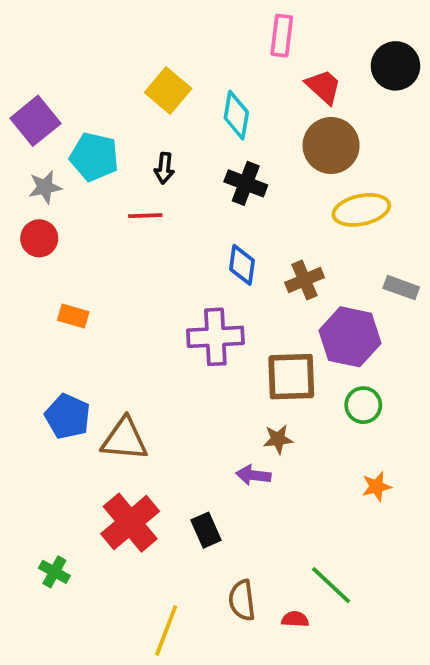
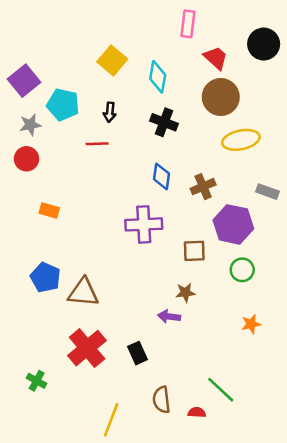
brown square: (291, 377) -> (194, 251), size x0.7

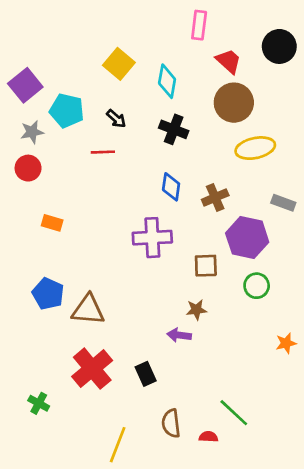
black arrow: (110, 112) -> (116, 119), turned -54
orange star: (251, 324) -> (286, 343), moved

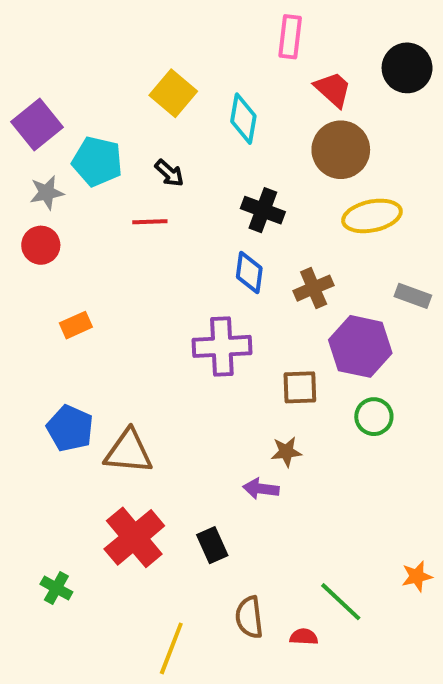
black cross: (174, 129) -> (263, 210), moved
orange rectangle: (52, 223) -> (76, 325), turned -40
orange star: (286, 343) -> (417, 576), moved

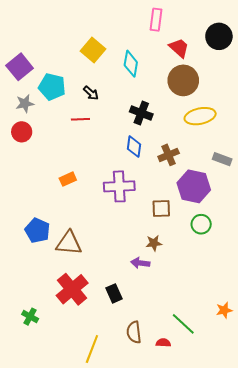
orange rectangle: (76, 325) -> (68, 179), moved

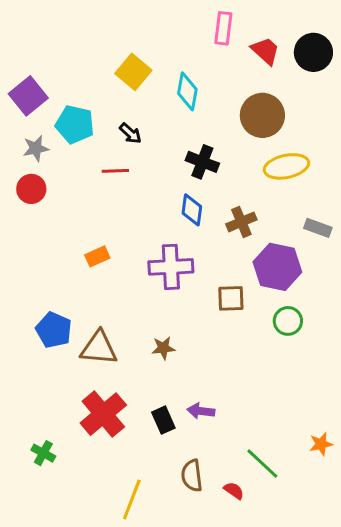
red trapezoid: (179, 48) -> (265, 51), moved
brown star: (154, 243) -> (163, 348), moved
purple arrow: (140, 263) -> (201, 411), moved
red semicircle: (163, 343) -> (234, 491), turned 32

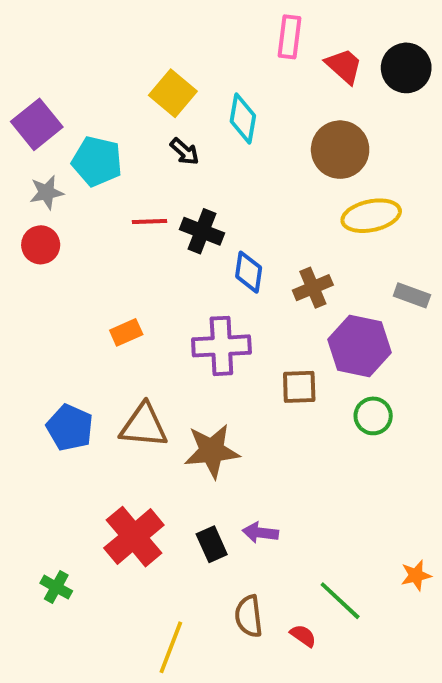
black arrow: (130, 133) -> (185, 152), moved
black cross: (202, 162) -> (202, 231), moved
brown triangle: (99, 348) -> (144, 426), moved
brown star: (163, 348) -> (212, 451), size x1.8

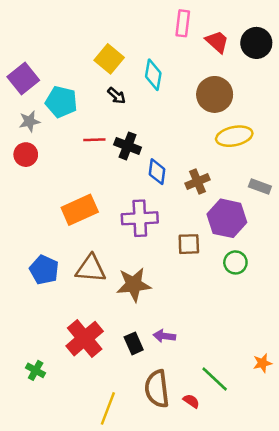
orange rectangle: (126, 332) -> (80, 210), size x1.8
brown semicircle: (249, 616) -> (157, 389), size x1.4

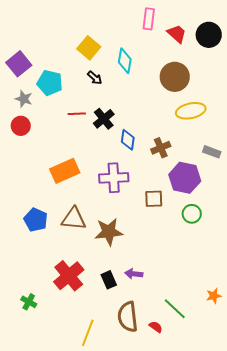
gray star: (29, 121) -> (24, 99), turned 30
black cross: (128, 146) -> (104, 119), turned 30

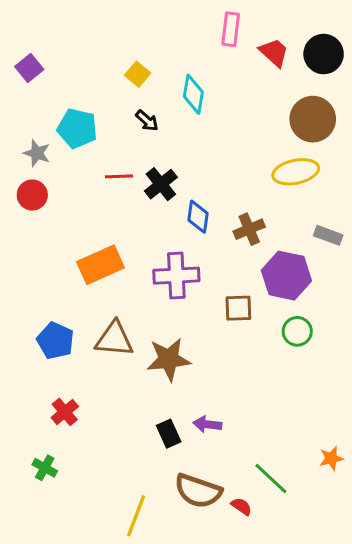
yellow square: (89, 48) -> (138, 74), size x0.7
purple square: (19, 64) -> (29, 68), moved, size x0.7
brown circle: (175, 77) -> (313, 119), moved
red cross: (69, 276) -> (65, 412), moved, size x0.6
brown semicircle: (128, 317) -> (198, 491), turned -64

